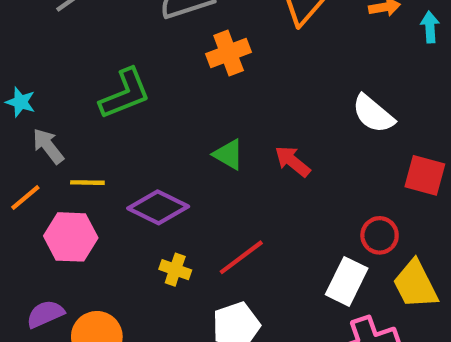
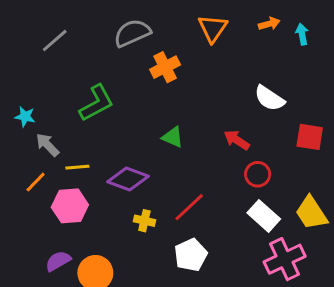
red arrow: (293, 161) -> (237, 140), moved
red circle: (380, 235) -> (258, 174), moved
white rectangle: (347, 281) -> (264, 216), turned -68

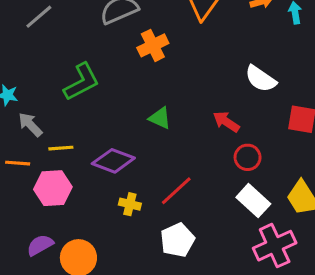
orange line: (36, 182) -> (18, 163), turned 50

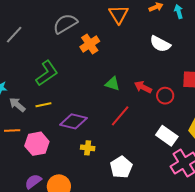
white semicircle: (261, 79) -> (160, 44), moved
green triangle: (160, 118) -> (112, 84), moved
yellow line: (61, 148) -> (43, 105), moved
red circle: (248, 157) -> (165, 96), moved
red line: (176, 191) -> (120, 116), moved

